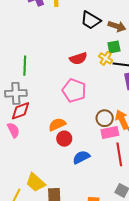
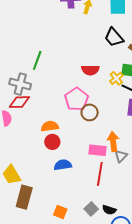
brown circle: (105, 118) -> (90, 112), moved

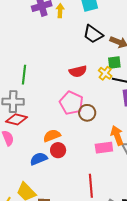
red diamond: (19, 102) -> (16, 119), turned 30
blue semicircle: (63, 165) -> (39, 159), moved
red line: (100, 174) -> (91, 186), moved

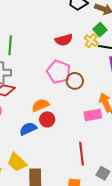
green square: (114, 63) -> (100, 30), turned -32

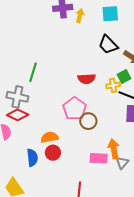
yellow cross: (91, 41) -> (113, 85), turned 32
blue semicircle: (28, 129) -> (32, 158), turned 96

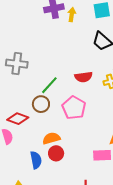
green line: (33, 72) -> (49, 85), moved, turned 30
gray cross: (17, 97) -> (17, 64), moved
brown circle: (88, 121) -> (41, 104), moved

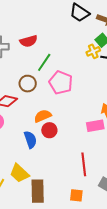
red semicircle: (84, 77) -> (29, 41), moved
green line: (49, 85) -> (44, 62), moved

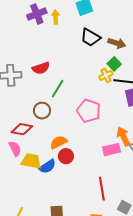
pink pentagon: (61, 83) -> (89, 111), moved
blue semicircle: (30, 140) -> (47, 166), turned 78
yellow trapezoid: (19, 173) -> (31, 161), moved, turned 150

